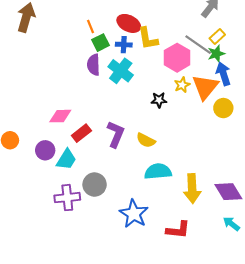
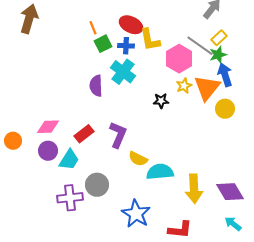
purple semicircle: (94, 65) -> (96, 86), moved
pink diamond: (60, 116) -> (48, 127), moved
yellow semicircle: (146, 140) -> (138, 159), moved

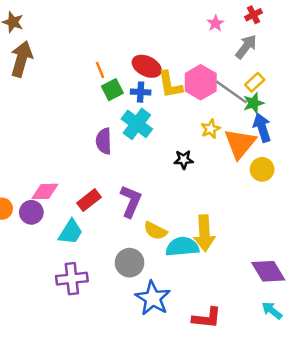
pink hexagon: (179, 59) -> (201, 82), moved
yellow star: (184, 86) -> (211, 129), moved
purple circle: (48, 151) -> (31, 212), moved
gray circle: (97, 185) -> (130, 263), moved
yellow arrow: (194, 189) -> (204, 233), moved

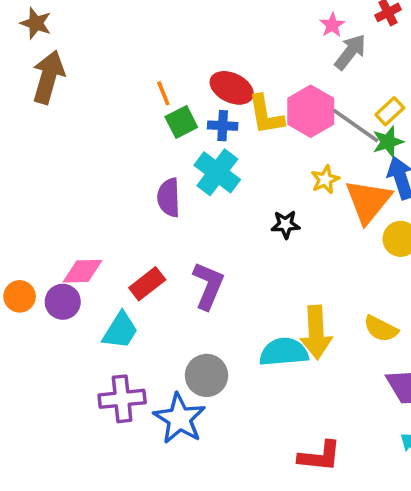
gray arrow: (246, 47) -> (350, 52), moved
yellow semicircle: (155, 231) -> (381, 329), moved
blue star: (153, 298) -> (180, 419), moved

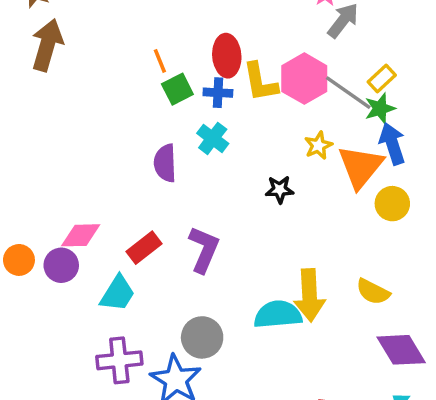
red ellipse: (232, 88) -> (227, 56), turned 60
cyan cross: (217, 172) -> (213, 138), size x0.7

